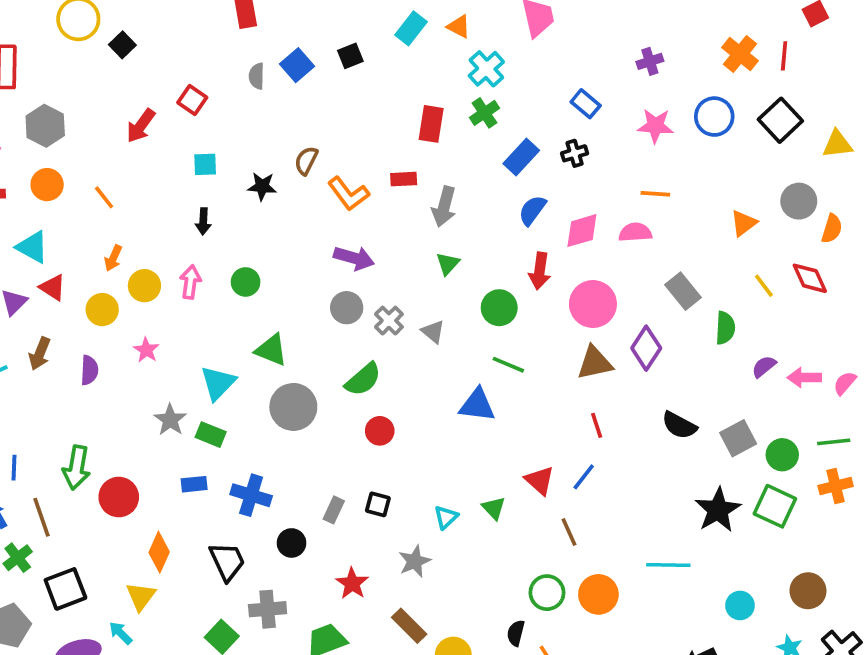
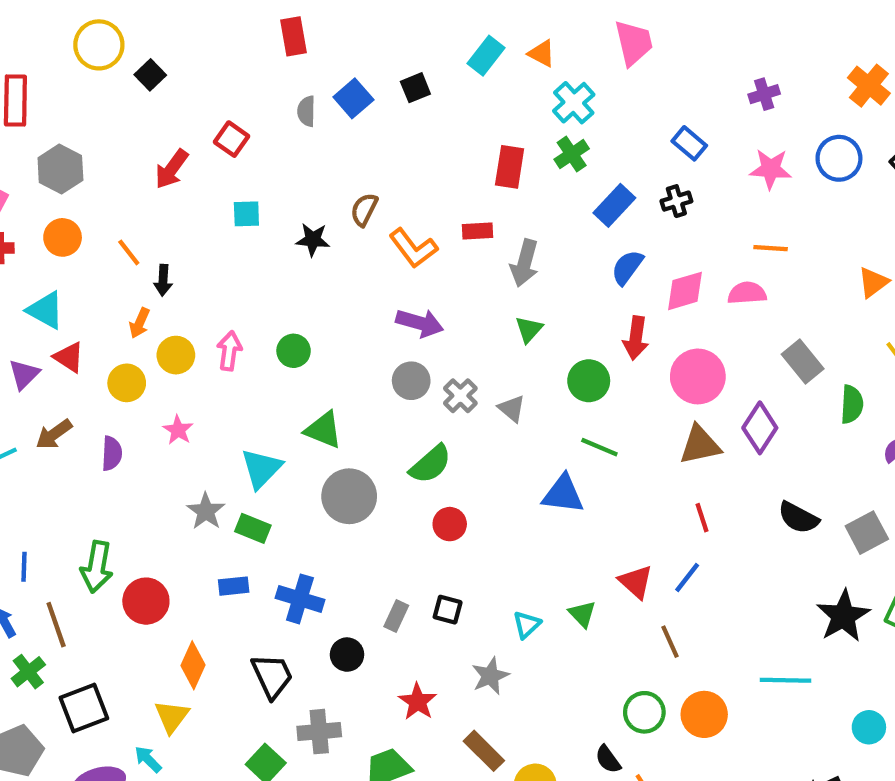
black arrow: (203, 221) -> (163, 280), moved
brown arrow: (40, 354) -> (54, 434), turned 32
black semicircle: (516, 633) -> (608, 759), turned -50

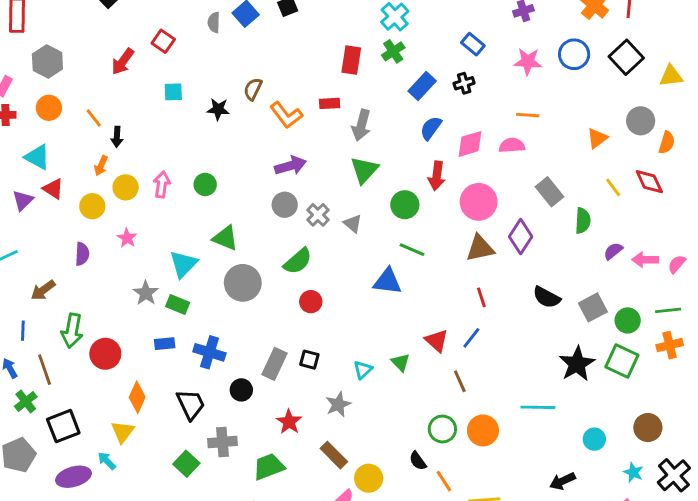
purple arrow: (420, 323) -> (291, 166), turned -32
green triangle: (529, 329) -> (364, 170), size x1.5
brown arrow: (54, 434) -> (43, 290), moved
gray rectangle: (396, 616) -> (275, 364), size x1.5

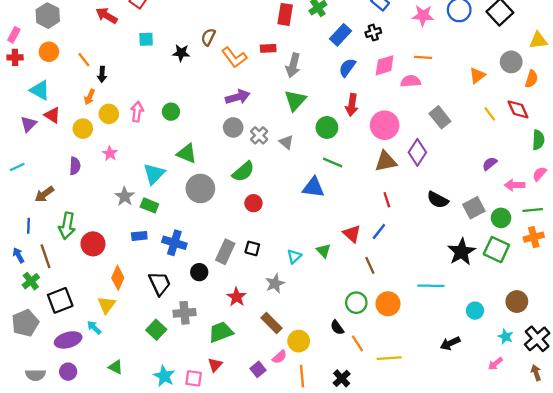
red arrow: (123, 62) -> (107, 16), turned 85
yellow triangle: (671, 76) -> (538, 40), moved
pink diamond: (470, 144) -> (385, 65), moved
green semicircle: (583, 221) -> (538, 140), moved
pink arrow: (645, 260) -> (515, 185), moved

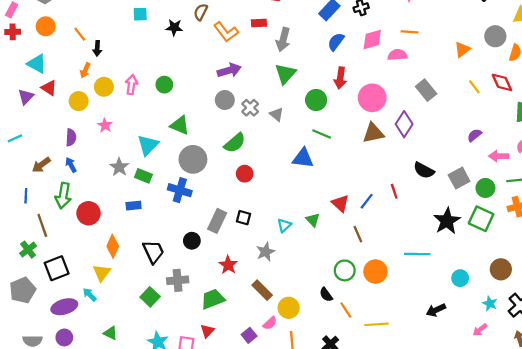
red line: (387, 200) -> (394, 191), moved
blue cross: (174, 243) -> (180, 190), moved
blue arrow: (18, 255) -> (71, 165), moved

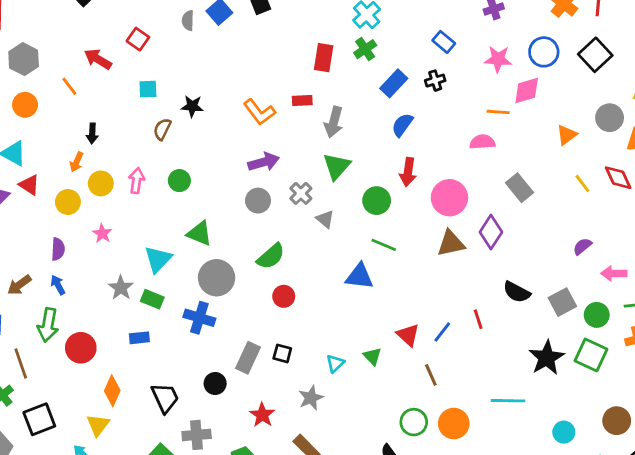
brown semicircle: (201, 12) -> (162, 129), moved
orange line: (80, 34) -> (69, 86), moved
pink diamond: (372, 40) -> (527, 91), moved
gray cross: (250, 108) -> (301, 193), moved

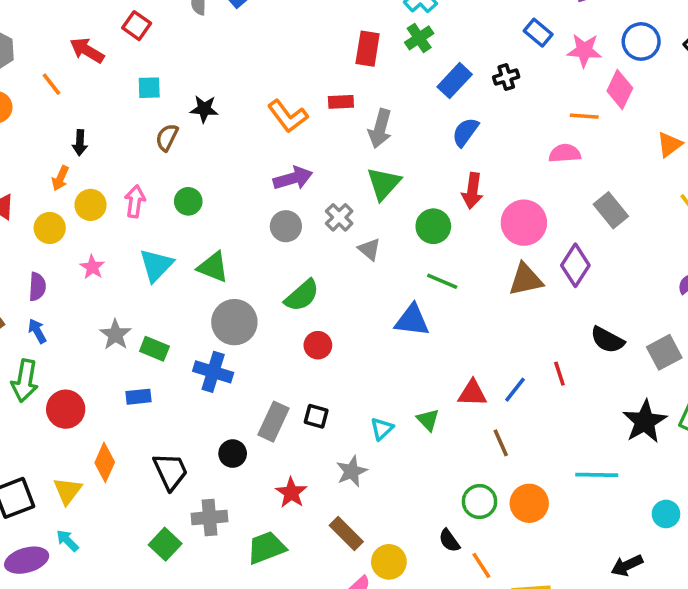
blue rectangle: (444, 42) -> (538, 33), moved
pink diamond: (527, 91) -> (620, 89), turned -48
cyan triangle: (158, 259) -> (156, 265), moved
red triangle: (408, 335) -> (472, 393), turned -40
yellow triangle: (98, 425) -> (67, 491), moved

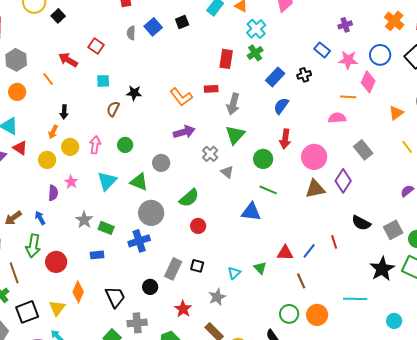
gray circle: (286, 226) -> (161, 163), moved
purple semicircle: (37, 287) -> (53, 193), moved
blue cross: (213, 372) -> (139, 241), turned -35

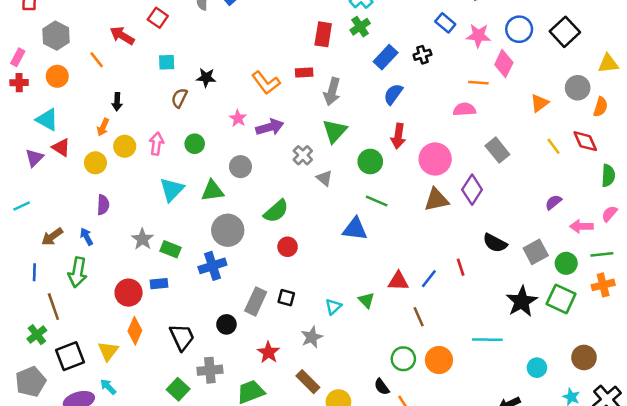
pink star: (71, 182) -> (238, 118), moved
green triangle: (139, 182) -> (212, 191), turned -30
red circle: (56, 262) -> (129, 293), moved

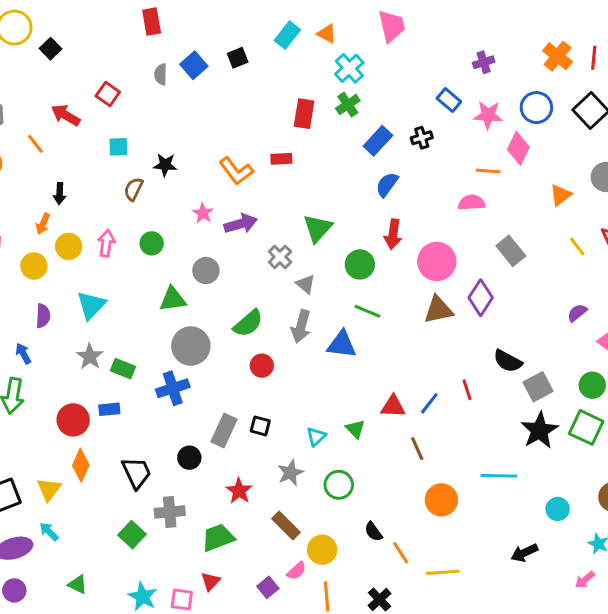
gray arrow: (332, 92) -> (301, 326), moved
cyan triangle: (172, 190) -> (91, 305), moved
gray square: (536, 252) -> (538, 387), moved
green circle: (403, 359) -> (339, 485), moved

